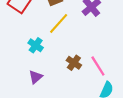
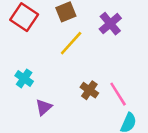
cyan cross: (36, 45) -> (24, 78), moved

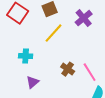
cyan cross: (24, 78) -> (26, 56), moved, turned -32

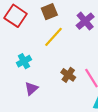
cyan cross: (26, 56) -> (24, 61), turned -32

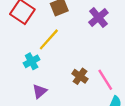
yellow line: (54, 37) -> (49, 39), moved

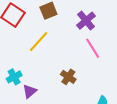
cyan cross: (32, 61) -> (14, 77), moved
pink line: (105, 80) -> (93, 48), moved

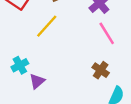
brown cross: (68, 77) -> (101, 70), moved

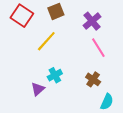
cyan cross: (20, 65) -> (55, 75), moved

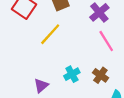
cyan cross: (55, 75) -> (72, 74), moved

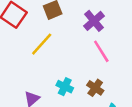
cyan cross: (72, 74) -> (65, 87), turned -35

